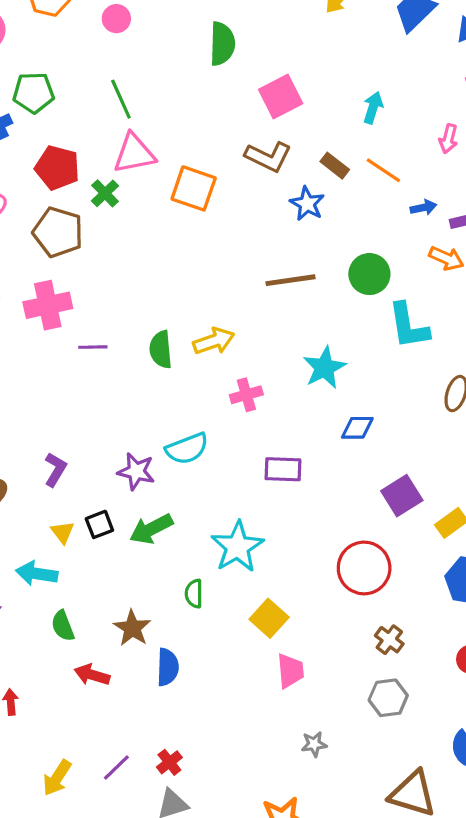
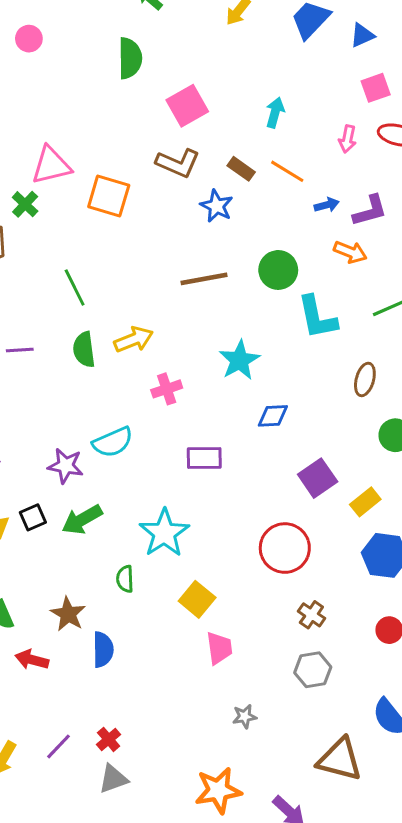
green line: (121, 99) -> (75, 288), moved

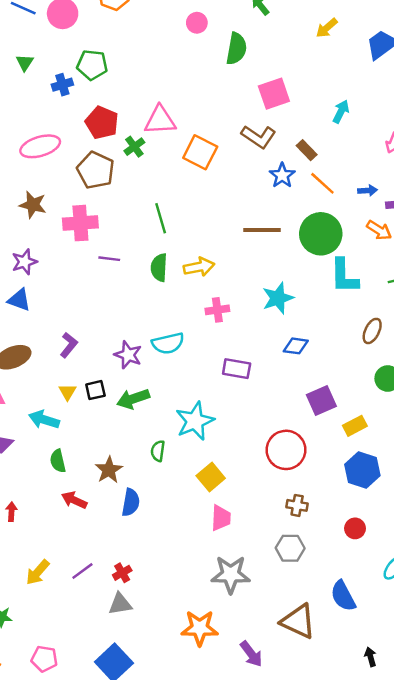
pink circle: (29, 39) -> (197, 23), moved
orange line: (287, 171) -> (322, 183), moved
green circle: (278, 270) -> (321, 234), size x1.4
brown cross: (311, 615) -> (297, 505), turned -35
gray star: (245, 716) -> (231, 575), size x2.0

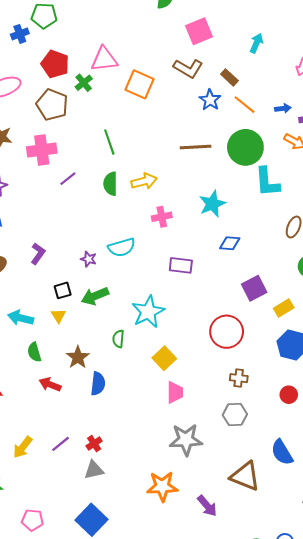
purple line: (109, 259) -> (68, 179), turned -42
purple star: (128, 355) -> (89, 259), size x0.7
yellow triangle: (67, 392) -> (58, 316), moved

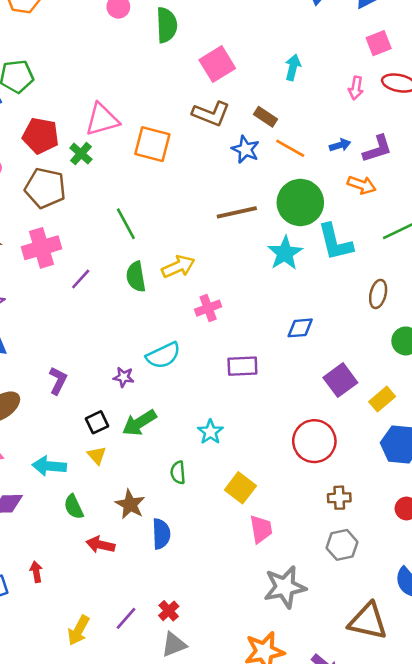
cyan star: (212, 204) -> (285, 253), moved
cyan star: (148, 312) -> (210, 432), size x0.6

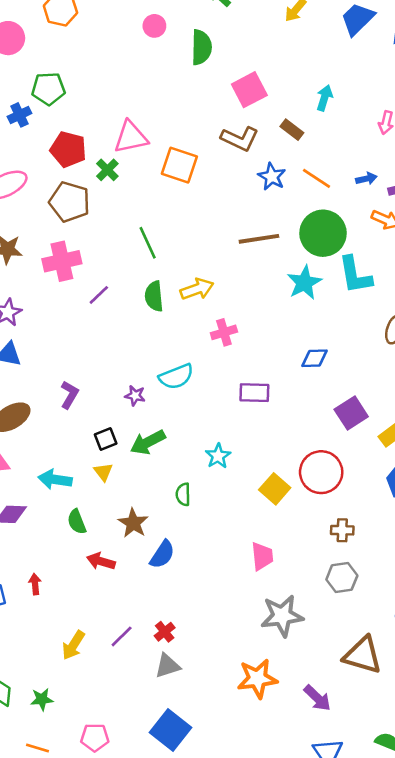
brown rectangle: (265, 117) -> (292, 130), moved
yellow square: (240, 488) -> (275, 489), moved
blue semicircle: (161, 534) -> (162, 554), turned 32

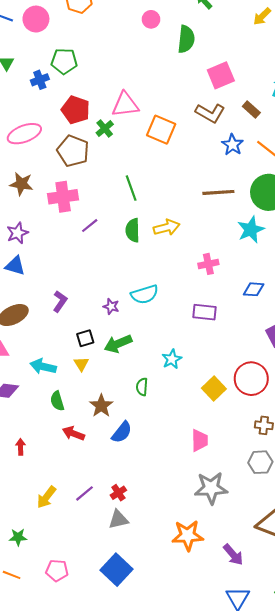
pink cross: (224, 332) -> (208, 264), moved

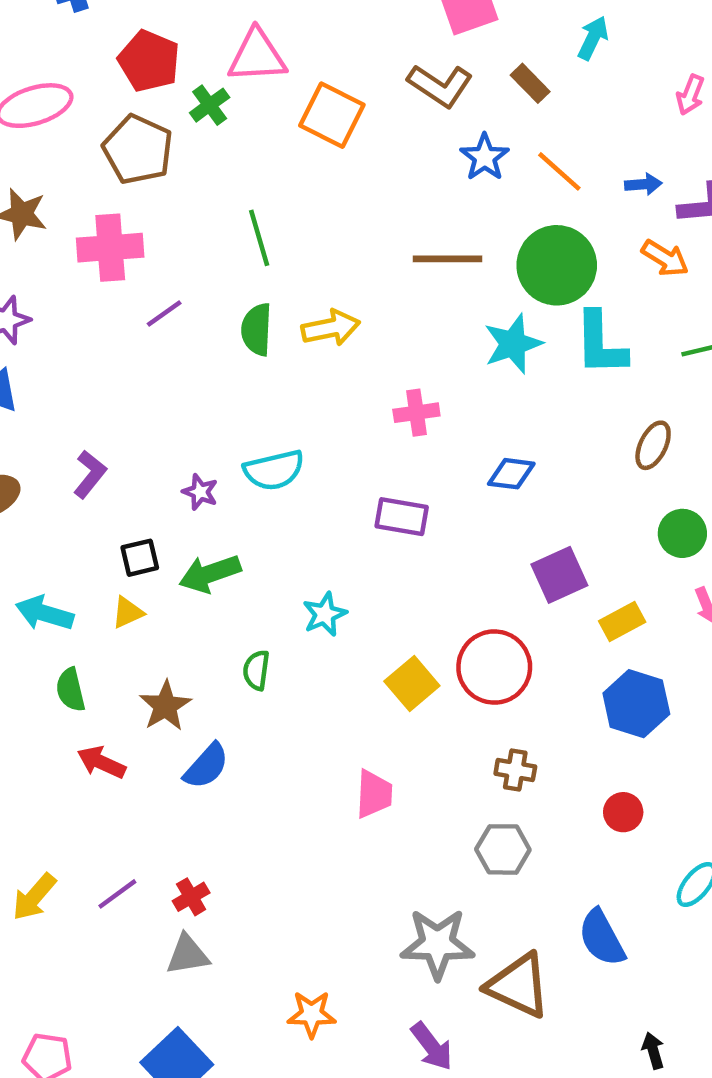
yellow triangle: (81, 364) -> (128, 612), turned 35
gray star: (211, 488) -> (437, 944), moved
orange star: (188, 535) -> (312, 1014), moved, size x0.7

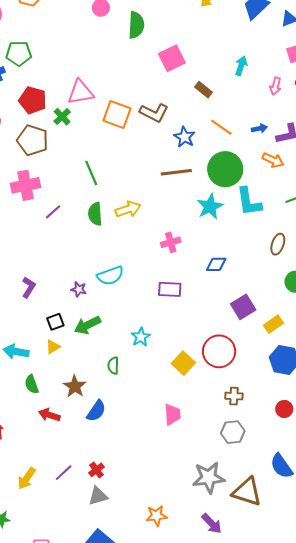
cyan arrow: (593, 38) -> (241, 66), moved
brown L-shape: (440, 86) -> (154, 113), moved
blue star: (485, 157) -> (185, 137), moved

